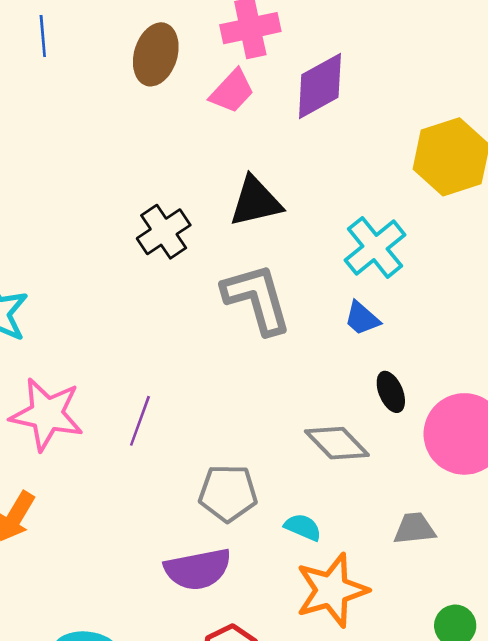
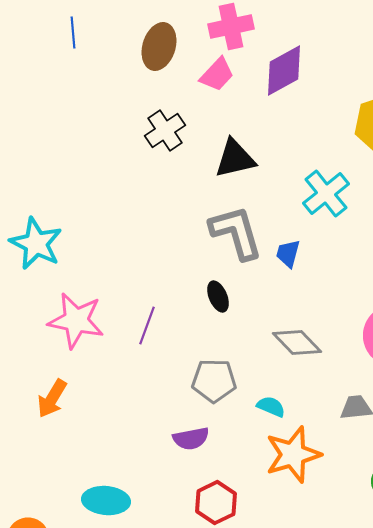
black cross: (164, 232) -> (165, 131), moved
blue trapezoid: (362, 318) -> (288, 254), moved, turned 64
black ellipse: (391, 392) -> (218, 297), moved
purple semicircle: (198, 569) -> (191, 439), size x0.7

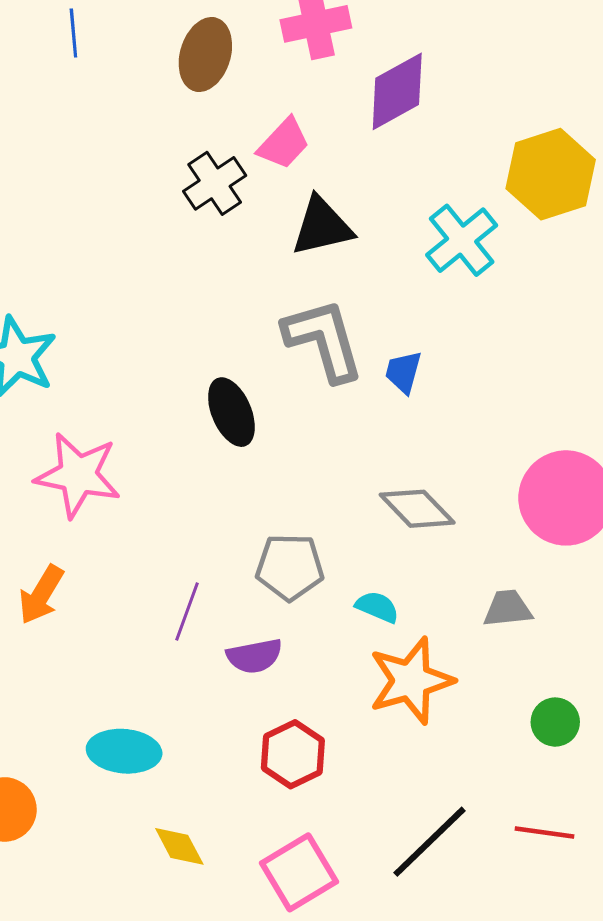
pink trapezoid: (217, 75) -> (284, 144), moved
cyan cross: (326, 194) -> (462, 240), moved
black ellipse: (218, 297) -> (231, 412), moved, size x1.4
purple line: (147, 326) -> (187, 612), moved

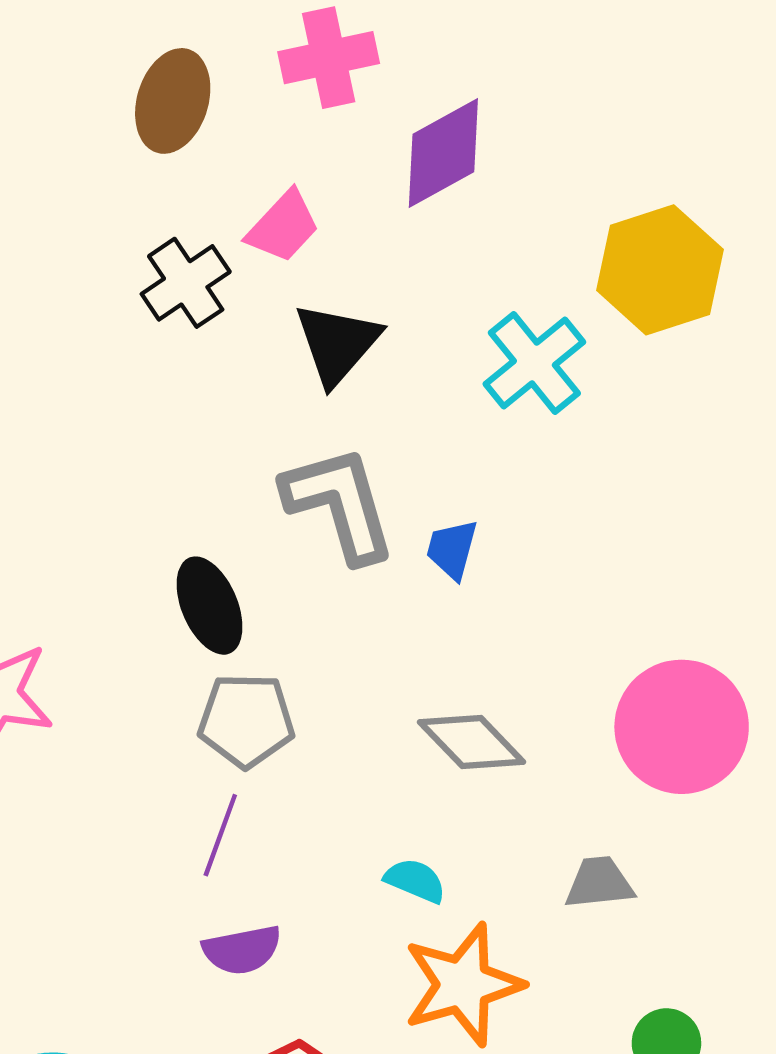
black triangle: (322, 226) -> (337, 344), turned -36
gray pentagon: (290, 567) -> (246, 720), moved
purple line: (187, 612) -> (220, 835), moved

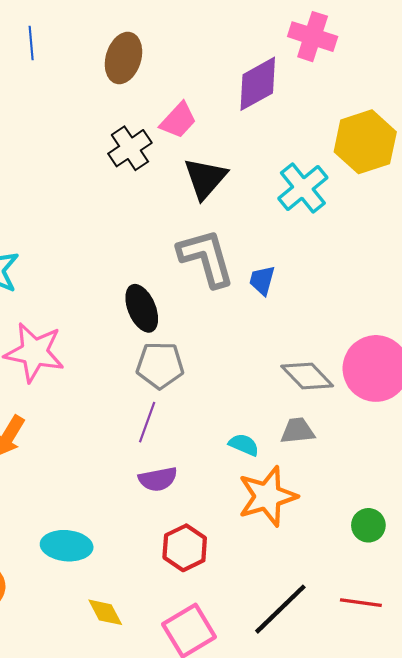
pink cross: (329, 58) -> (313, 37), moved, turned 30
gray diamond: (472, 742) -> (307, 376), moved
gray trapezoid: (599, 883) -> (298, 431), moved

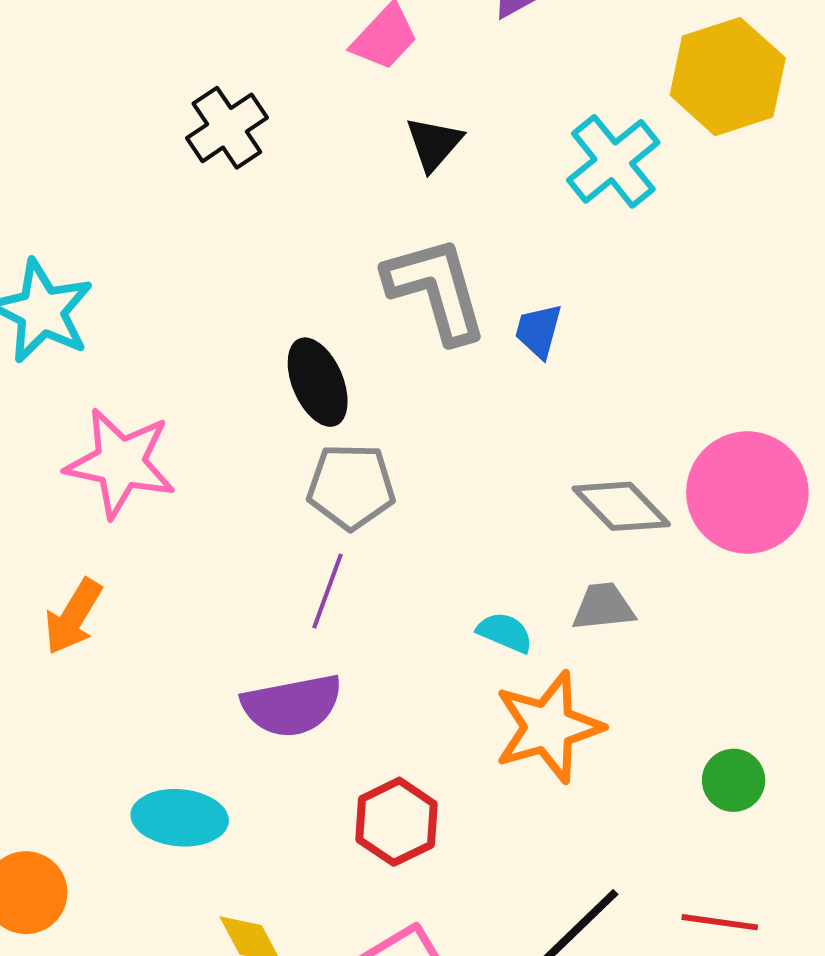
black cross: (130, 148) -> (227, 128), moved
black triangle: (205, 178) -> (434, 144), size x0.7
purple semicircle: (158, 479) -> (292, 705), moved, size x1.4

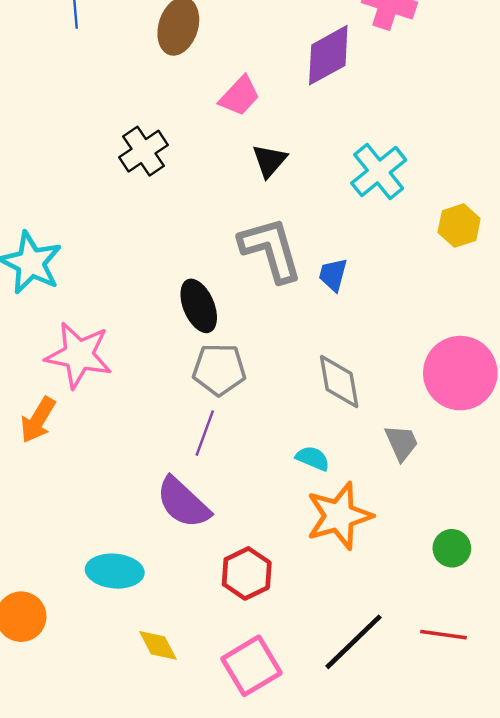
yellow hexagon: (728, 77) -> (459, 226), moved, size x0.6
gray diamond: (621, 506) -> (339, 381), moved, turned 34
gray trapezoid: (603, 607) -> (401, 443), moved, turned 72
orange arrow: (73, 617) -> (38, 420), moved
purple semicircle: (292, 705) -> (183, 503), turned 54

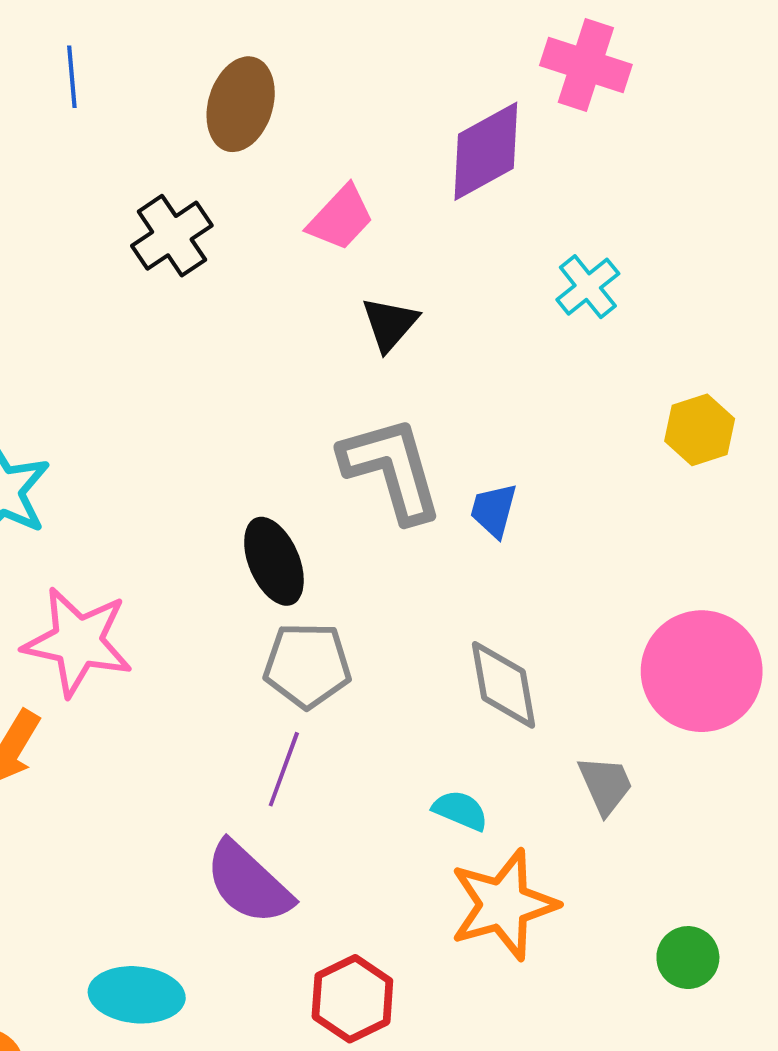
black cross: (144, 151) -> (172, 236), moved
cyan cross: (379, 172) -> (588, 287), moved, size x0.7

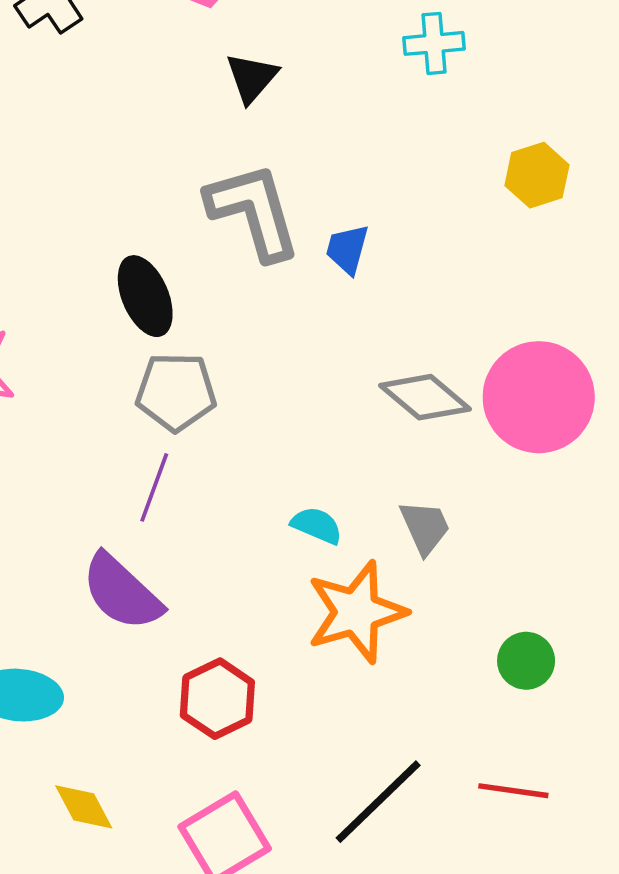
cyan cross: (588, 287) -> (434, 43), turned 34
gray diamond: (503, 685) -> (425, 397), moved, turned -40
gray trapezoid: (605, 785) -> (425, 527), moved

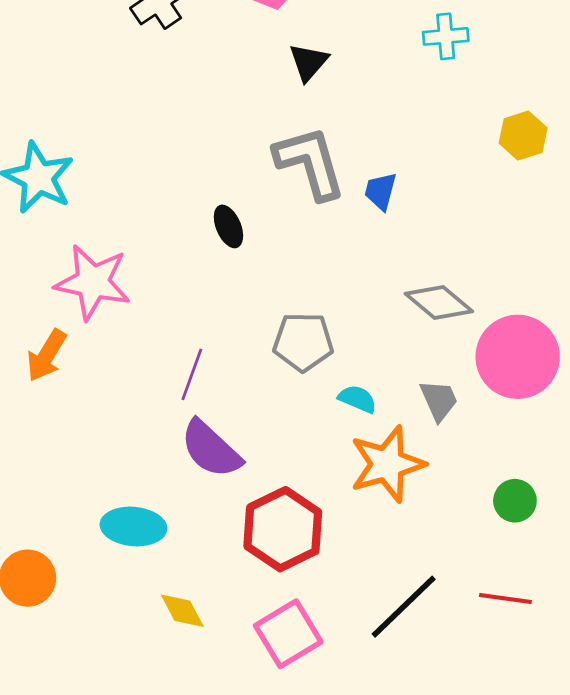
black ellipse: (145, 296) -> (228, 226), size x0.7
gray pentagon: (176, 392) -> (303, 342), moved
pink circle: (539, 397) -> (518, 357), moved
purple line: (154, 487) -> (192, 374), moved
red hexagon: (217, 699) -> (283, 529), size x1.4

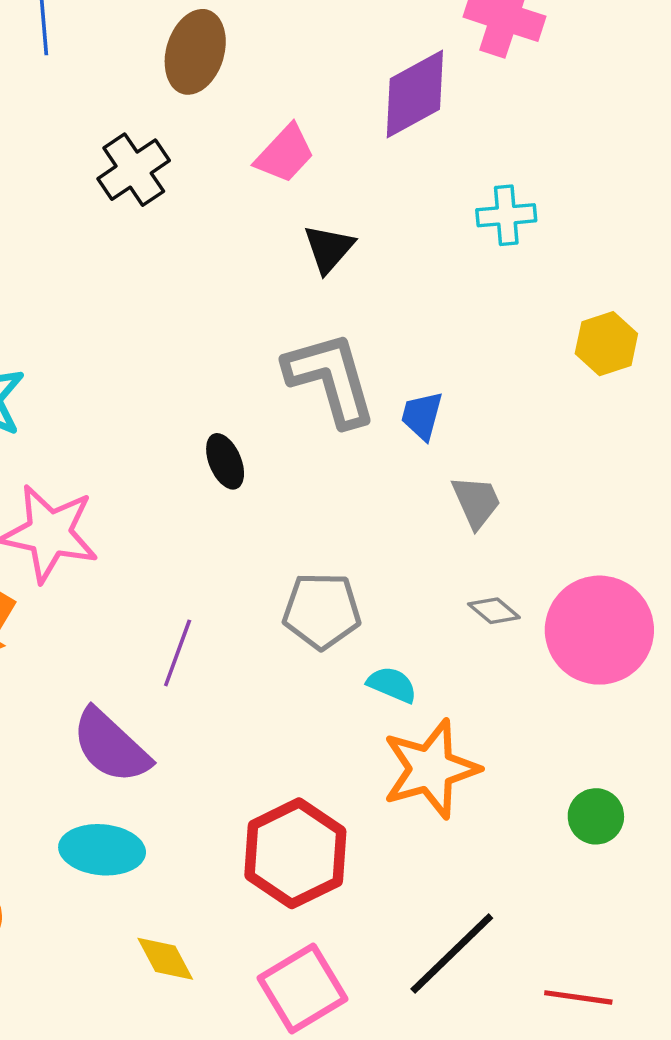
gray diamond: (439, 302) -> (494, 611), moved, size x0.6
gray trapezoid: (439, 400) -> (476, 502), moved
purple semicircle: (211, 449) -> (111, 746), moved
red line: (505, 598) -> (578, 997), moved

